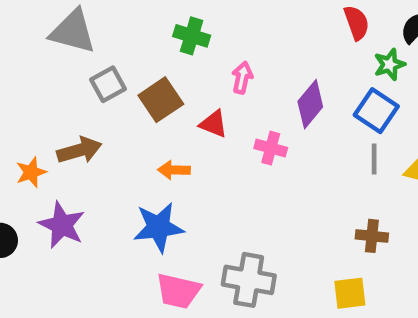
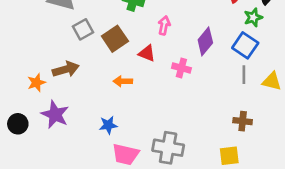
blue star: (159, 227) -> (108, 125), moved, size x0.6

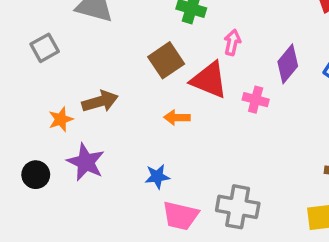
gray square: (83, 29) -> (45, 48), moved
red triangle: (147, 53) -> (209, 80), size x1.6

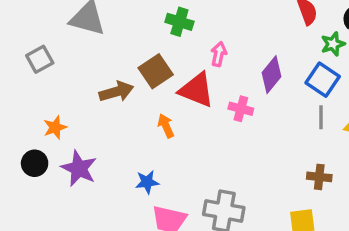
brown arrow: (100, 101) -> (116, 92), moved
orange arrow: (177, 117) -> (166, 126), turned 65
black circle: (36, 175) -> (35, 163), moved

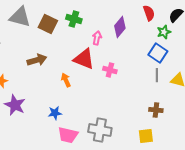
brown square: (156, 71) -> (48, 24), moved, turned -30
purple diamond: (272, 75) -> (120, 27), moved

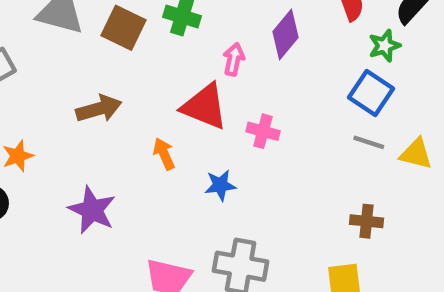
gray line: (157, 75) -> (369, 142), turned -72
purple star: (15, 105) -> (92, 210), moved
blue star: (55, 113) -> (220, 185), moved

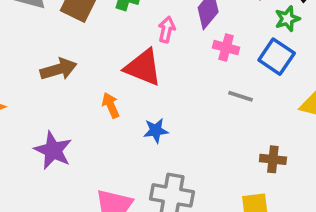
pink cross: (263, 131) -> (226, 48), moved
gray line: (369, 142) -> (241, 96), moved

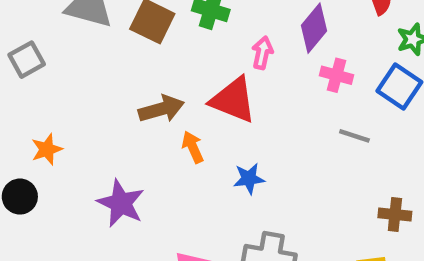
brown arrow: (58, 69) -> (161, 109), moved

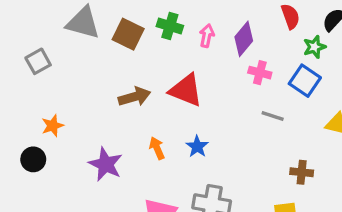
pink arrow: (262, 53) -> (207, 36), moved
orange arrow: (193, 147) -> (157, 148), moved
blue star: (249, 179) -> (197, 147), turned -30

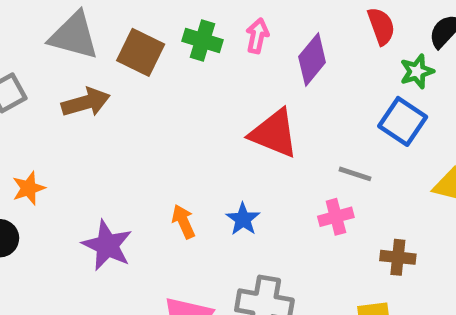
pink arrow: (207, 36) -> (257, 36), moved
pink cross: (260, 73) -> (336, 217), moved, turned -30
red triangle: (186, 90) -> (274, 133), moved
brown arrow: (134, 97) -> (86, 102), moved

